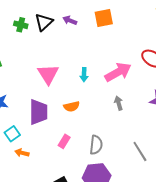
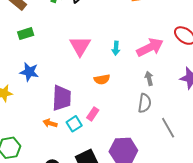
purple trapezoid: (39, 112) -> (62, 98), moved
cyan square: (12, 134) -> (74, 124), moved
gray semicircle: (96, 145) -> (145, 103), moved

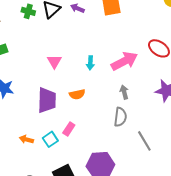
pink triangle: (80, 46) -> (54, 61), size x0.7
purple trapezoid: (62, 98) -> (47, 100), moved

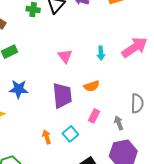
gray arrow: (124, 92) -> (119, 123), moved
pink rectangle: (69, 129) -> (94, 116), moved
orange arrow: (26, 139) -> (47, 137), turned 64

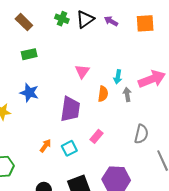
orange semicircle: (92, 86) -> (103, 94), moved, turned -77
gray arrow: (119, 123) -> (127, 94), moved
orange arrow: (47, 137) -> (45, 146), turned 40

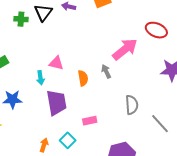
pink triangle: (82, 71) -> (56, 63), turned -35
cyan arrow: (118, 77) -> (40, 78), moved
pink rectangle: (96, 136) -> (90, 121), turned 56

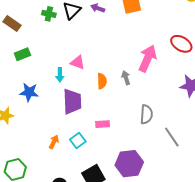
pink arrow: (125, 49) -> (148, 58), turned -36

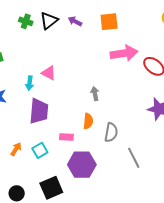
pink arrow: (148, 58) -> (124, 53), moved, turned 52
orange semicircle: (102, 81) -> (88, 121), moved
purple hexagon: (129, 164) -> (82, 165), moved

